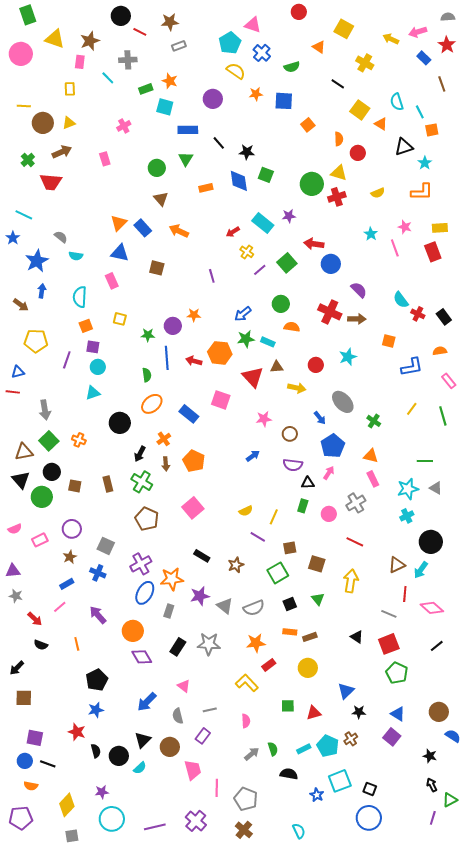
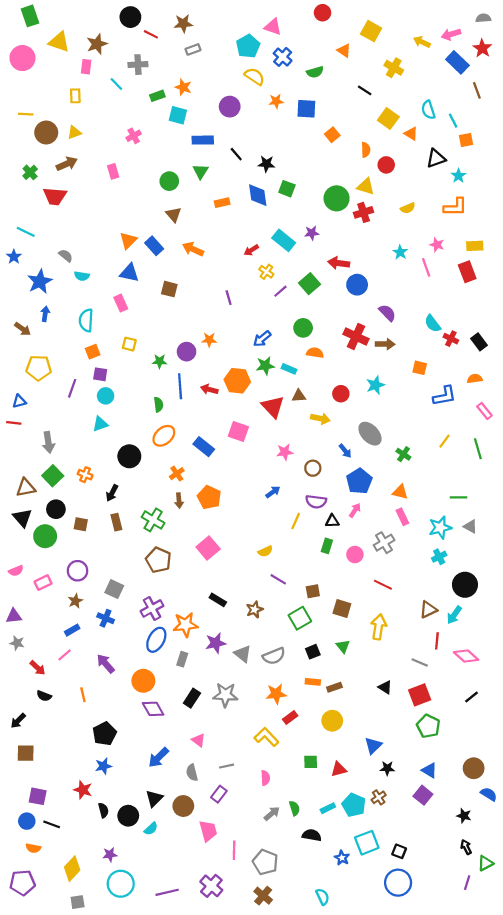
blue rectangle: (424, 58) -> (457, 62), size x1.5
black arrow: (140, 454) -> (112, 493), moved
yellow line: (274, 517) -> (296, 521), moved

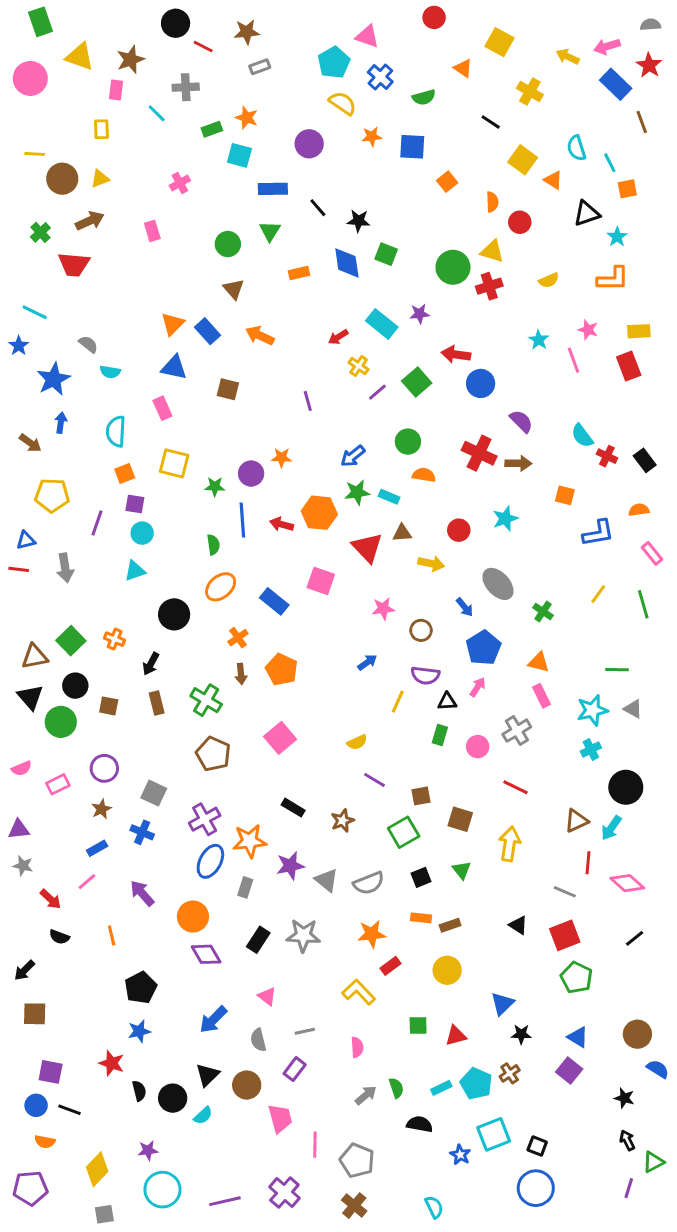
yellow square: (129, 344) -> (174, 463), size x1.5
gray arrow: (48, 442) -> (65, 568), moved

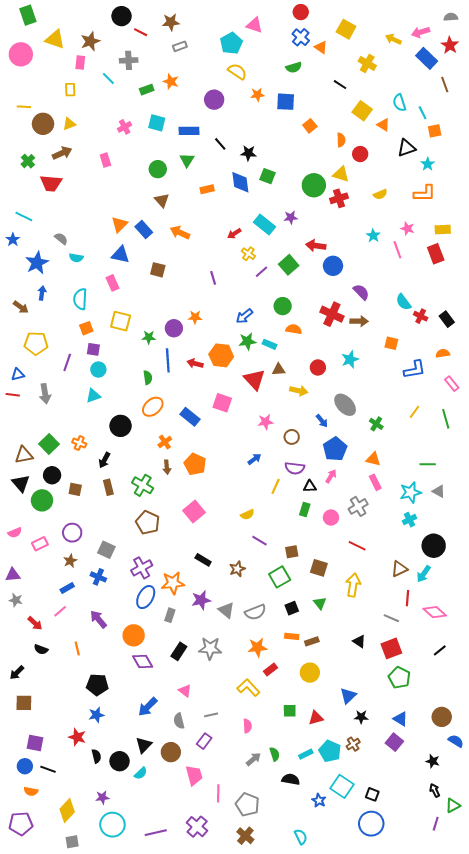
blue cross: (380, 77) -> (301, 37), moved
cyan square: (239, 155) -> (157, 123), moved
black pentagon: (141, 988) -> (97, 685), turned 30
cyan square: (494, 1134) -> (342, 786), turned -35

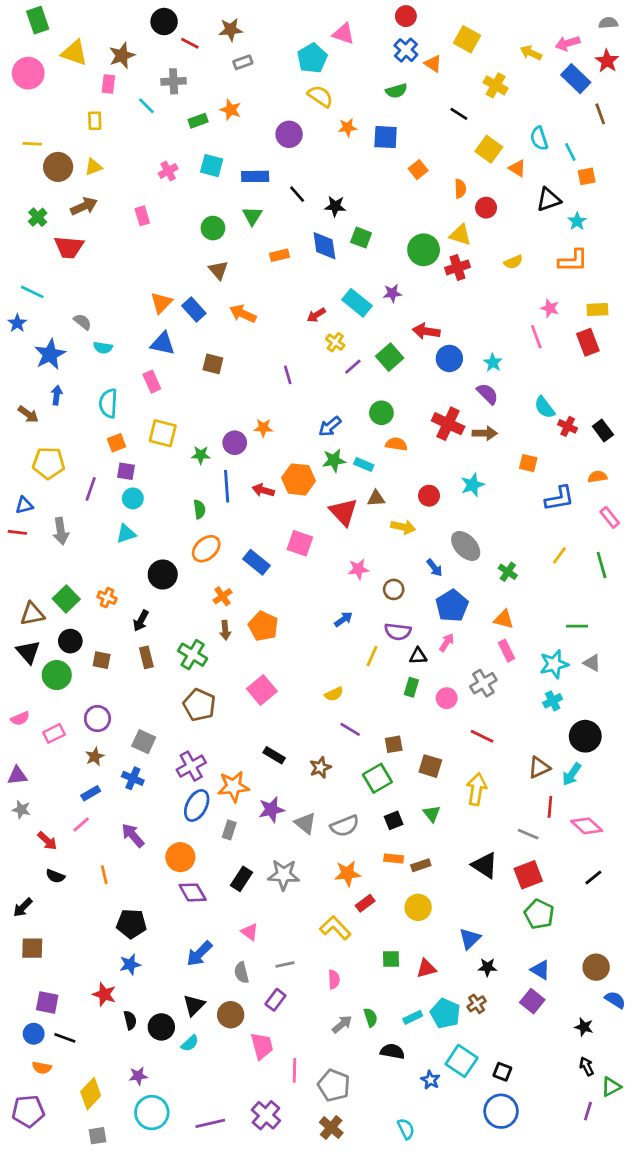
cyan star: (373, 236) -> (493, 363), moved
black triangle: (359, 641) -> (485, 865), size x1.5

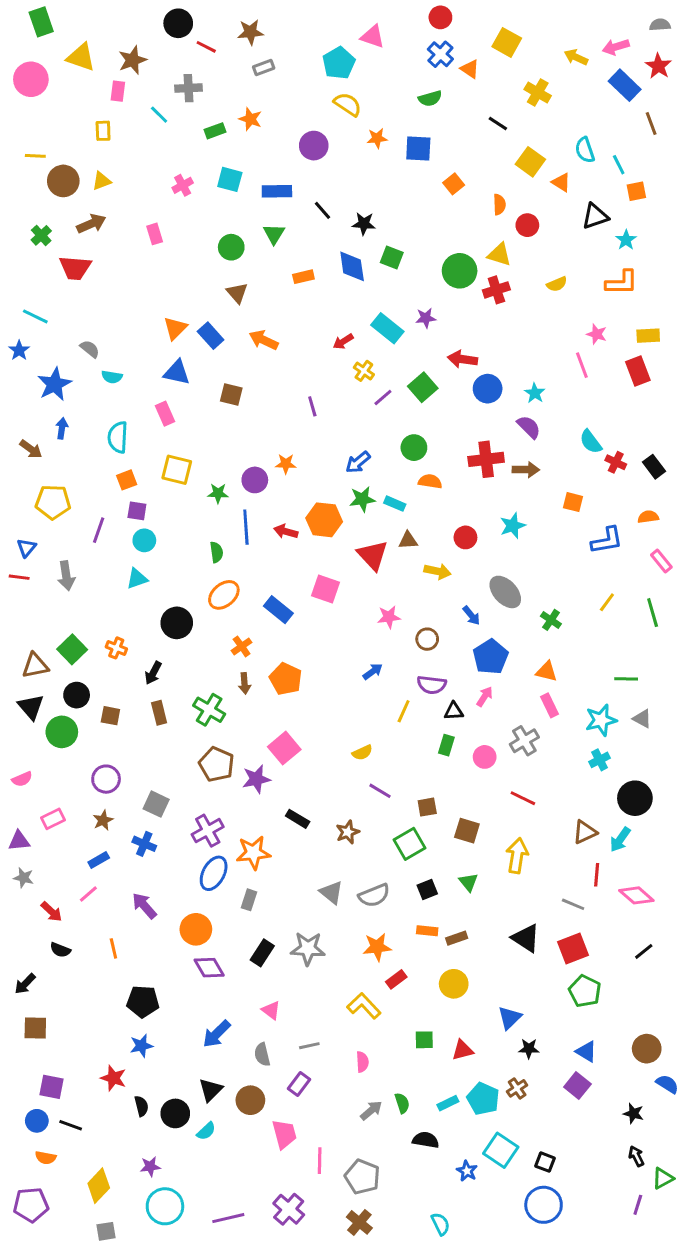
red cross: (448, 424) -> (486, 459), turned -32
blue triangle: (24, 505) -> (26, 548), turned -36
pink rectangle: (54, 733) -> (53, 819), moved
purple star: (271, 810) -> (256, 779), moved

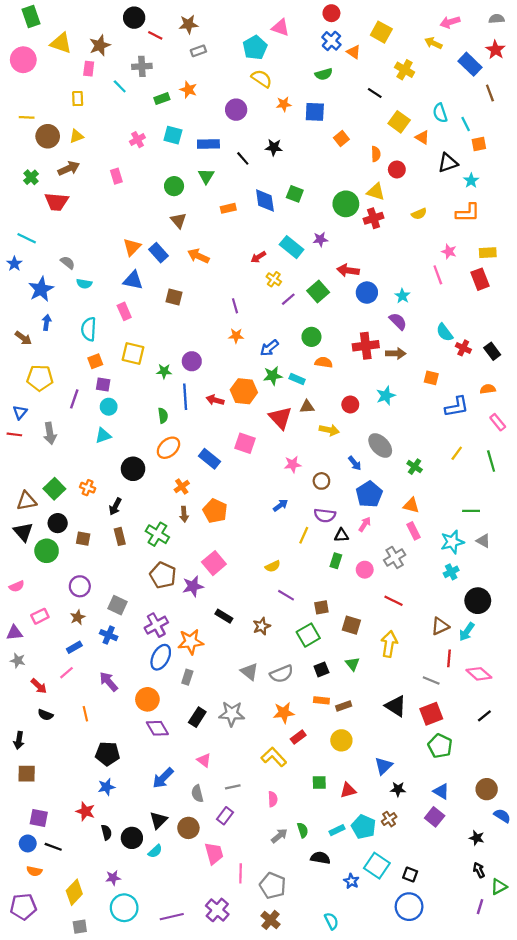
pink arrow: (616, 47) -> (450, 22), moved
black star: (364, 224) -> (274, 147), moved
orange star: (286, 464) -> (236, 336), moved
black arrow: (25, 984) -> (19, 740), turned -35

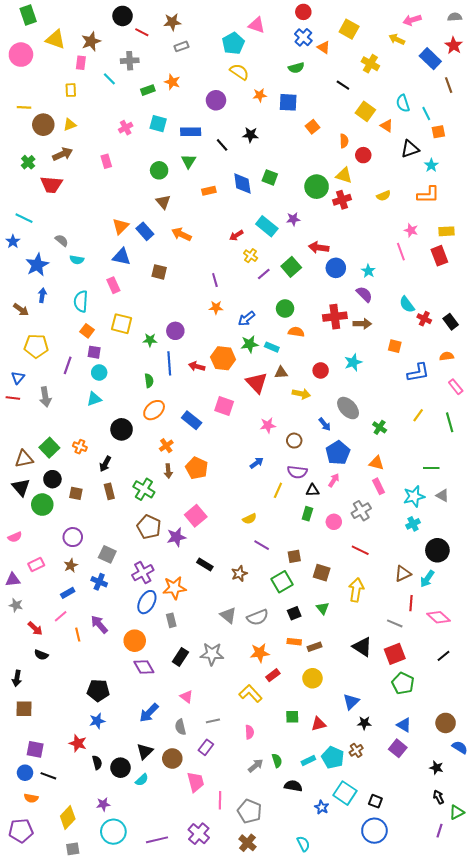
orange square: (95, 361) -> (87, 331), turned -32
gray rectangle: (187, 677) -> (171, 620), turned -32
orange line: (85, 714) -> (78, 635), moved

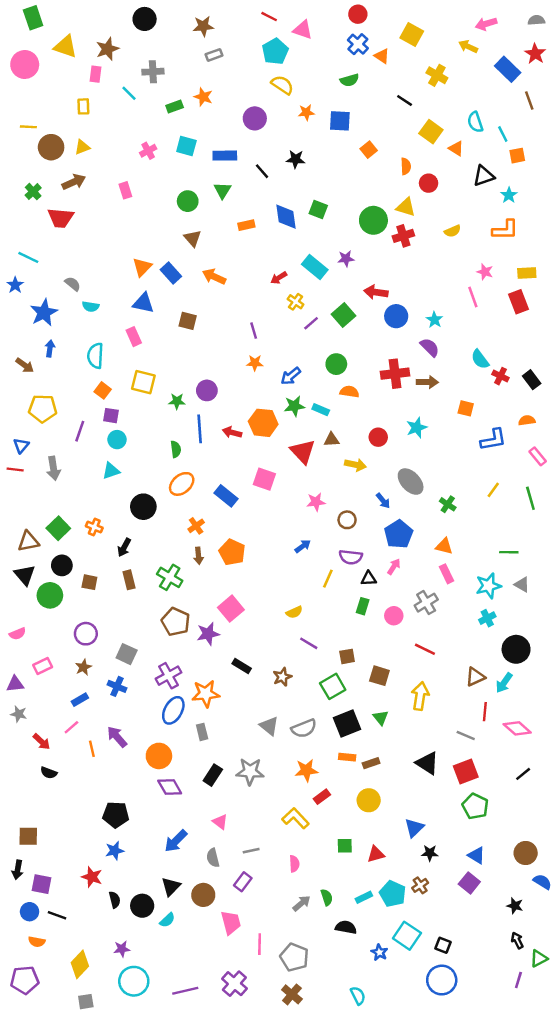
red line: (142, 32) -> (269, 17), moved
black square: (294, 613) -> (347, 724), size x1.6
black arrow: (17, 678) -> (18, 870), moved

